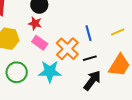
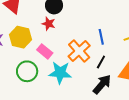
pink rectangle: (40, 43) -> (45, 51), moved
black line: (90, 58) -> (101, 62), turned -48

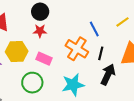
cyan star: (60, 73) -> (73, 85), moved

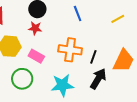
yellow line: (122, 22) -> (118, 19), moved
blue line: (94, 29) -> (78, 13), moved
orange cross: (77, 49) -> (70, 50), turned -30

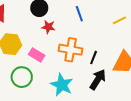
red star: (35, 28) -> (48, 27), moved
cyan star: (62, 85) -> (62, 85), turned 30

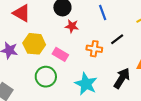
orange cross: (71, 50) -> (94, 49), size x0.7
black line: (94, 58) -> (117, 39), moved, turned 32

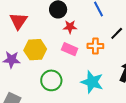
red triangle: (22, 13) -> (18, 21), turned 42
pink rectangle: (60, 54) -> (70, 49), moved

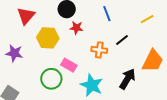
pink rectangle: (70, 49) -> (69, 65), moved
yellow hexagon: (35, 50) -> (48, 38), moved

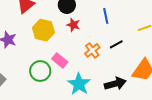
orange cross: (99, 50) -> (92, 50), turned 35
black arrow: (127, 79) -> (115, 84), turned 35

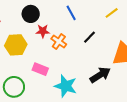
orange cross: (92, 50) -> (59, 42), moved
green circle: (40, 71) -> (14, 87), moved

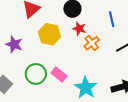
pink rectangle: (40, 69) -> (59, 75), moved

